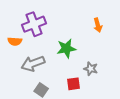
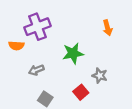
gray arrow: (33, 64) -> (36, 70), size x0.6
red square: (73, 84) -> (81, 92), turned -32

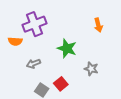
green star: (73, 53) -> (67, 48), turned 30
red square: (81, 92) -> (61, 84), moved

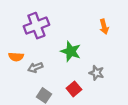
orange semicircle: (15, 41) -> (16, 57), moved
red square: (61, 84) -> (74, 89), moved

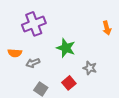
orange arrow: (104, 27) -> (107, 28), moved

